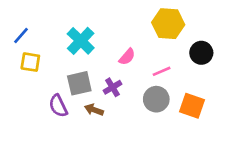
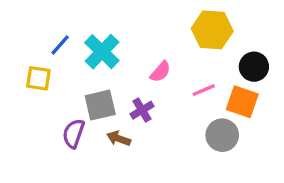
blue line: (21, 36) -> (60, 45), moved
gray circle: (156, 99) -> (222, 135), moved
purple semicircle: (58, 106) -> (74, 133), turned 45
orange square: (192, 106) -> (242, 102), moved

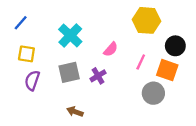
blue line: (60, 45) -> (21, 23), moved
pink line: (204, 90) -> (141, 62), turned -42
purple semicircle: (74, 133) -> (32, 80), moved
brown arrow: (119, 138) -> (75, 112), moved

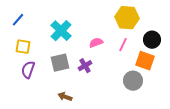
pink semicircle: (111, 49) -> (96, 43), turned -152
pink line: (141, 62) -> (123, 45), moved

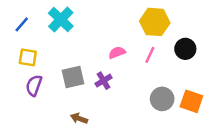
cyan cross: (61, 31) -> (61, 20), moved
orange square: (145, 61) -> (191, 101), moved

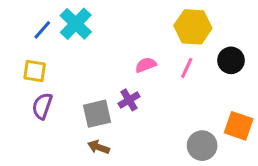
blue line: (22, 24) -> (42, 30), moved
gray square: (73, 77) -> (97, 114), moved
gray circle: (162, 99) -> (202, 146), moved

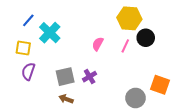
cyan cross: (76, 24) -> (50, 33), moved
black circle: (231, 60) -> (146, 38), moved
pink semicircle: (146, 65) -> (98, 44), turned -40
purple cross: (129, 100) -> (90, 77), moved

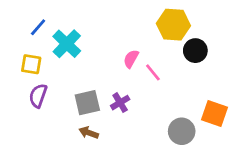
pink line: (125, 46) -> (153, 72), moved, turned -64

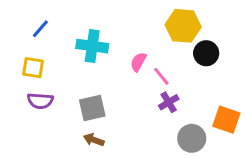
cyan cross: (67, 44) -> (92, 46), moved, turned -36
purple semicircle: (38, 96) -> (40, 101), turned -105
purple cross: (120, 103) -> (169, 102), moved

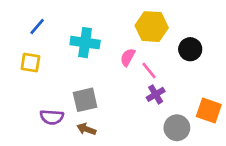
yellow hexagon: (183, 26) -> (152, 27), moved
purple semicircle: (40, 101) -> (52, 117), moved

